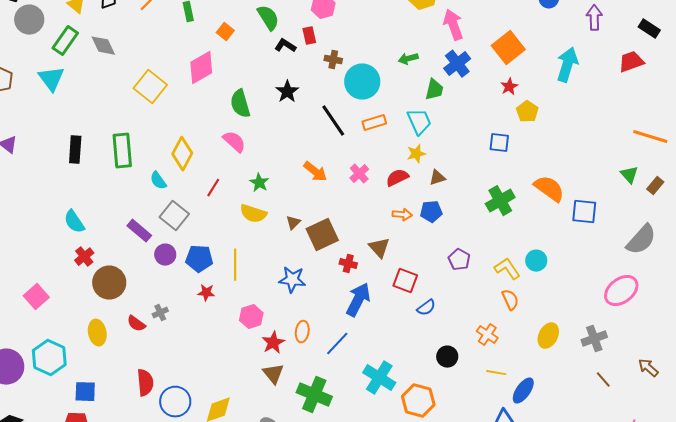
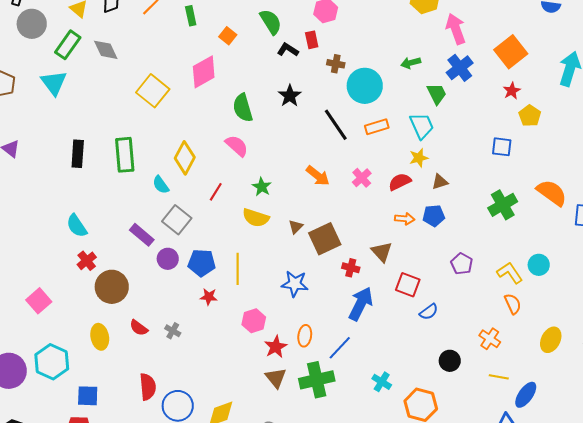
green trapezoid: (434, 90) -> (437, 94), turned -40
gray cross: (160, 313) -> (173, 331), moved, turned -35
cyan cross: (379, 378) -> (382, 382), size x0.6
green cross: (314, 395) -> (317, 380), moved, turned -36

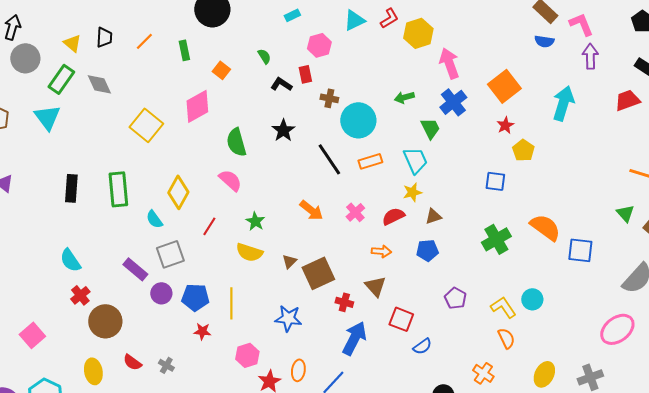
green semicircle: (271, 22) -> (264, 56), size x0.6
orange arrow: (405, 219) -> (381, 251), moved
gray square: (177, 220) -> (170, 254), turned 32

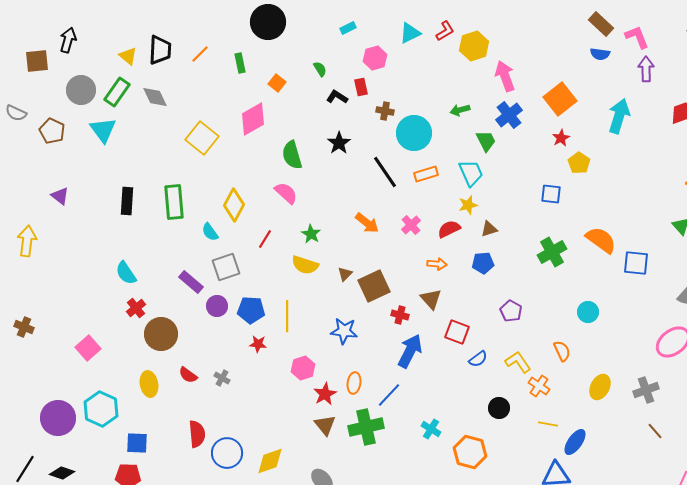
black trapezoid: (104, 37) -> (160, 50), size x1.4
gray circle: (25, 58) -> (81, 90), moved
yellow L-shape: (503, 307) -> (518, 362), moved

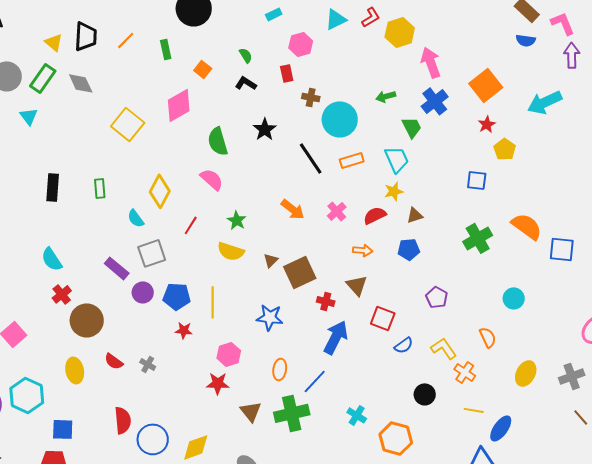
black L-shape: (337, 97) -> (246, 83), moved
cyan arrow: (619, 116) -> (545, 102), turned -132
cyan triangle: (103, 130) -> (29, 116), size x0.7
green rectangle: (174, 202) -> (100, 188), size x0.6
red star: (325, 394) -> (218, 383), moved, turned 30

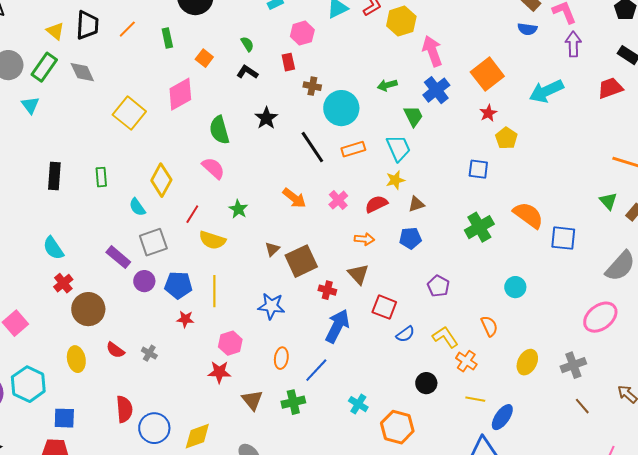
yellow semicircle: (231, 251) -> (212, 240), moved
green cross: (292, 413) -> (293, 402), size x0.7

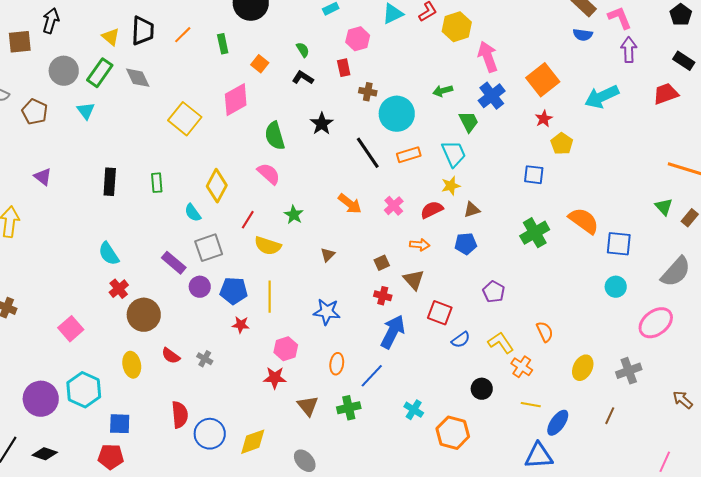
brown square: (301, 261) -> (382, 263), moved, size x0.5
cyan circle: (515, 287) -> (616, 287), moved
brown line: (582, 406) -> (610, 416), moved, turned 66

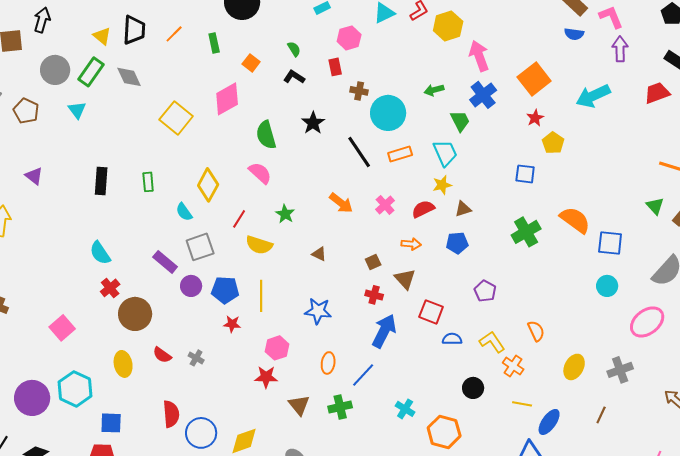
brown triangle: (328, 255) -> (319, 254), turned -49
blue semicircle: (461, 340) -> (452, 339), turned -144

